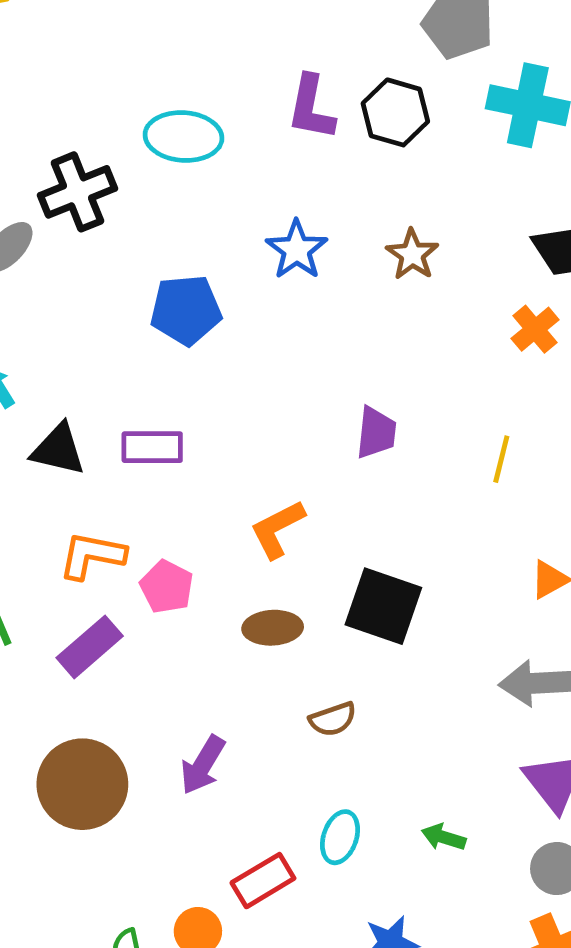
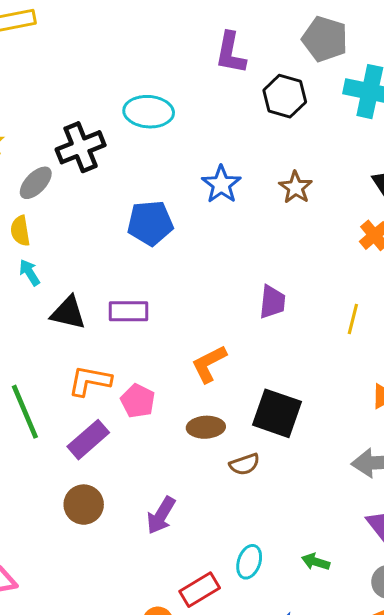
purple L-shape: (311, 108) -> (231, 53), moved
brown semicircle: (333, 719) -> (245, 464), moved
brown circle: (82, 784) -> (84, 505), moved, size x0.7

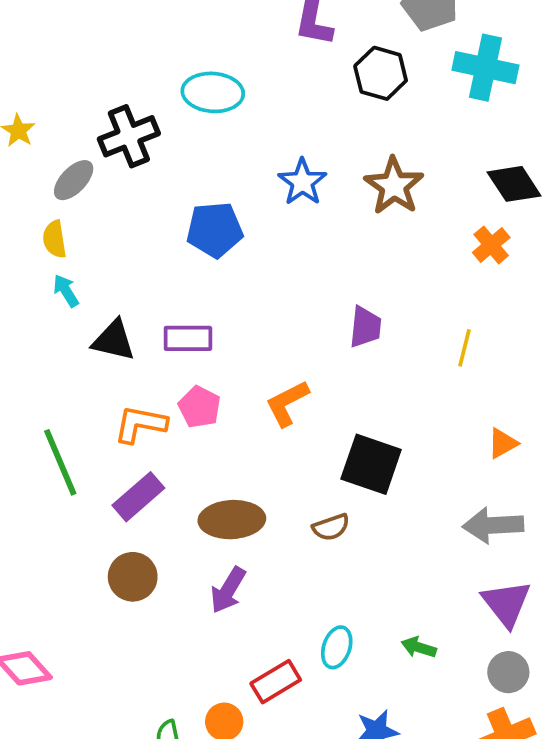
brown star: (296, 187) -> (394, 186), size x1.4
pink pentagon: (138, 401) -> (199, 407), moved
brown ellipse: (206, 427) -> (232, 520), moved, size x1.4

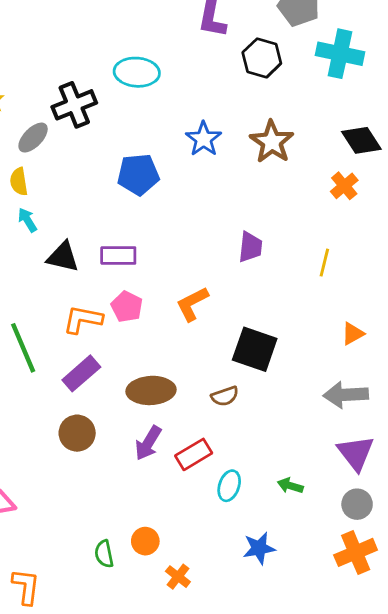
red rectangle: (276, 682) -> (194, 454), moved

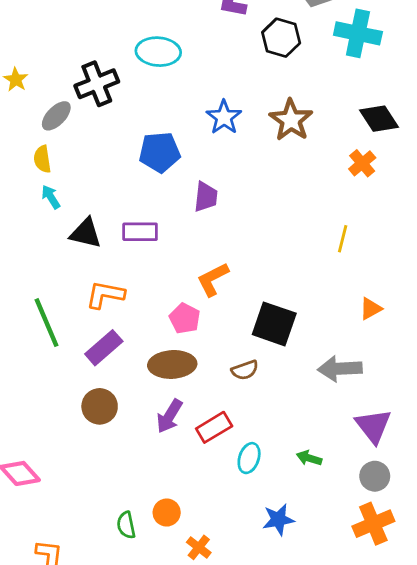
purple trapezoid: (250, 247) -> (206, 197), moved
pink pentagon: (127, 307) -> (185, 318), moved
gray arrow: (346, 395) -> (340, 369), moved

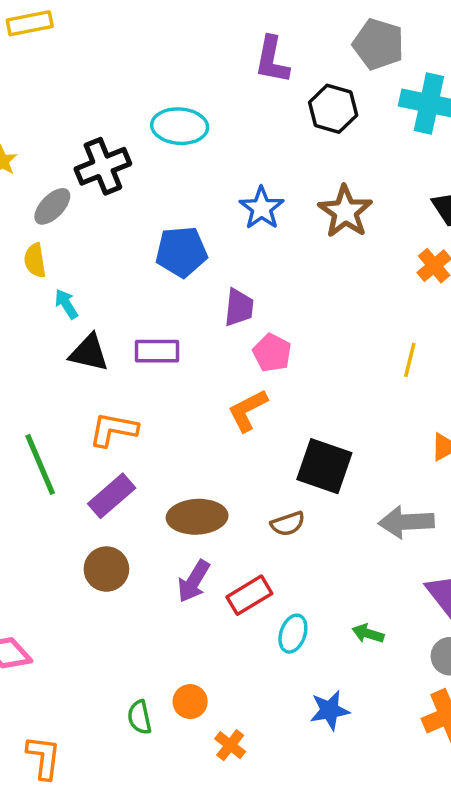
cyan arrow: (51, 197) -> (66, 304), moved
pink pentagon: (185, 318) -> (272, 353), moved

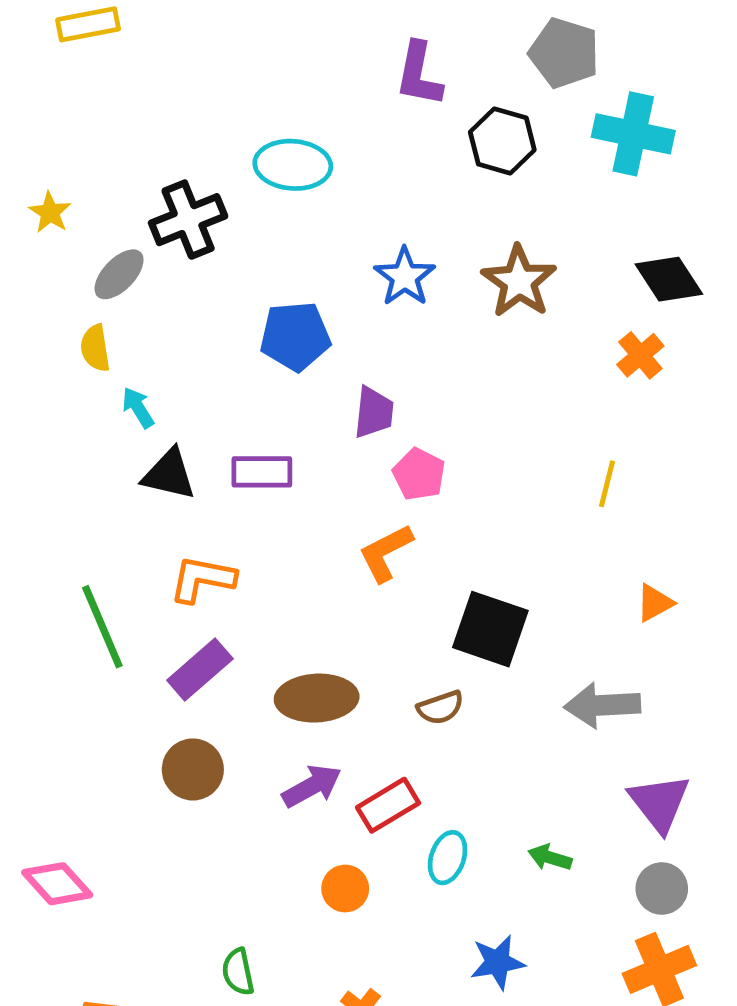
purple arrow: (194, 581) -> (312, 786), turned -150
orange circle: (190, 702) -> (345, 888), moved

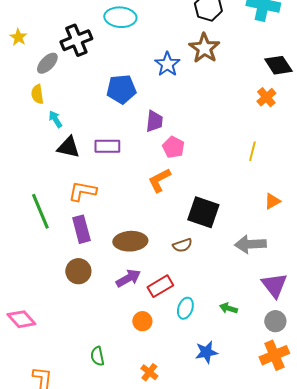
brown star: (519, 281) -> (204, 48), moved
purple rectangle: (200, 669) -> (81, 229), turned -64

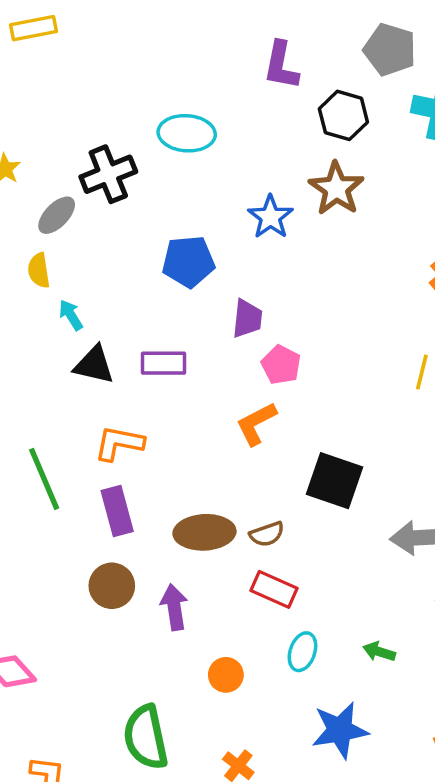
brown semicircle: (182, 245) -> (267, 534), moved
purple arrow: (128, 278) -> (174, 607), moved, turned -70
red rectangle: (160, 286) -> (274, 589), moved, turned 55
blue star: (206, 352) -> (340, 730), size x1.4
green semicircle: (97, 356) -> (146, 737), size x1.8

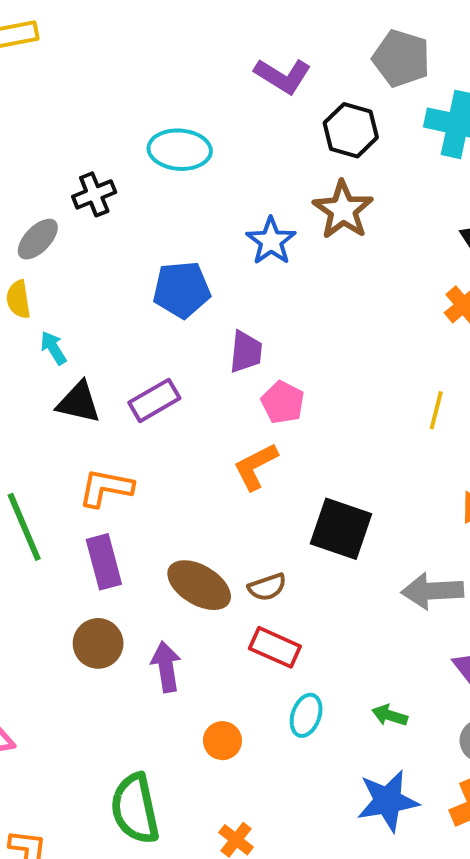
purple L-shape: (281, 66) -> (283, 76), turned -69
black cross: (108, 174) -> (94, 194), size x0.7
purple rectangle: (164, 363) -> (154, 400), turned -30
brown ellipse: (204, 532) -> (199, 585), turned 34
blue star: (340, 730) -> (388, 801), moved

